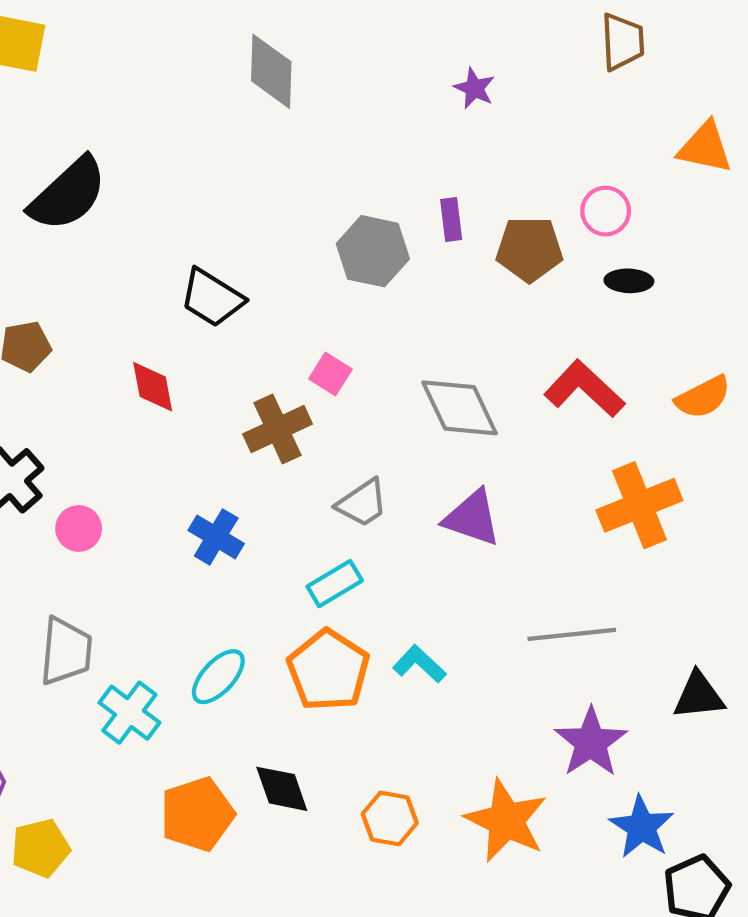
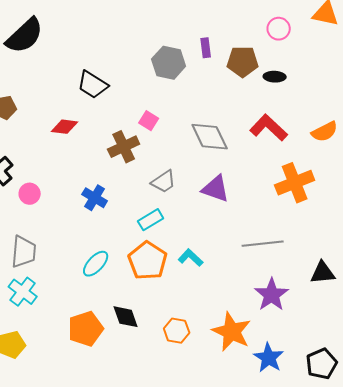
pink circle: (606, 211) -> (279, 29), moved
black ellipse: (629, 281) -> (275, 77), moved
red diamond: (153, 387) -> (65, 127), turned -72
cyan cross: (129, 713) -> (23, 292), moved
blue star: (642, 827) -> (269, 358), moved

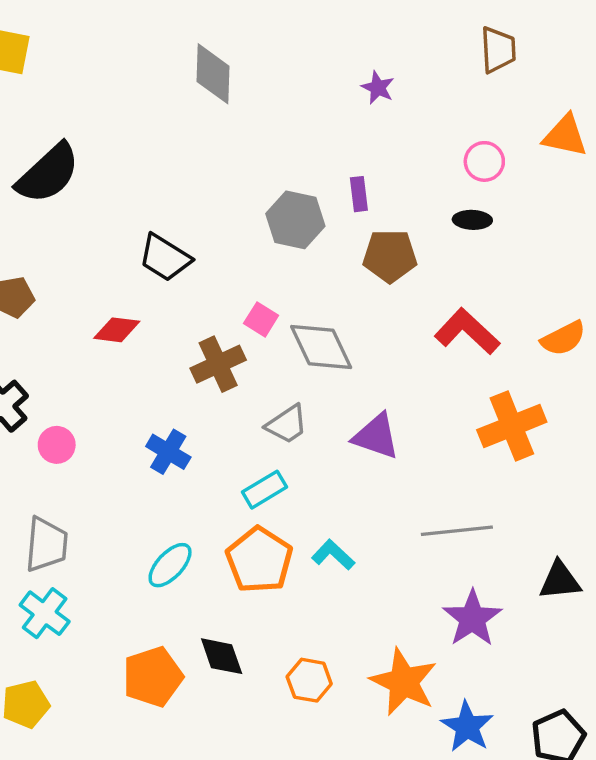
brown pentagon: (243, 62) -> (390, 256), moved
black ellipse: (275, 77) -> (472, 220), moved
gray diamond: (210, 137) -> (321, 347), moved

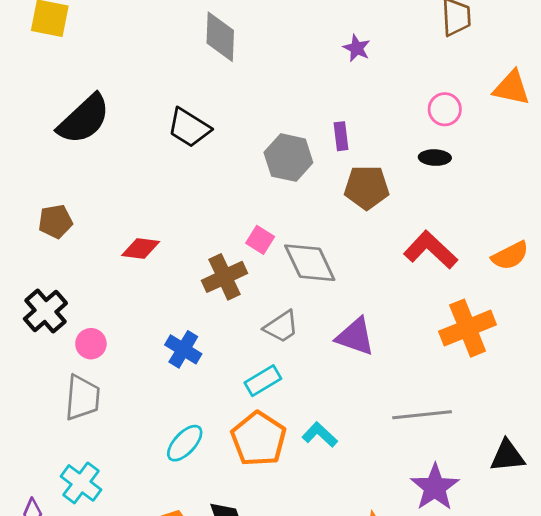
black trapezoid: (165, 258) -> (189, 128), moved
gray trapezoid: (46, 545) -> (82, 398), moved

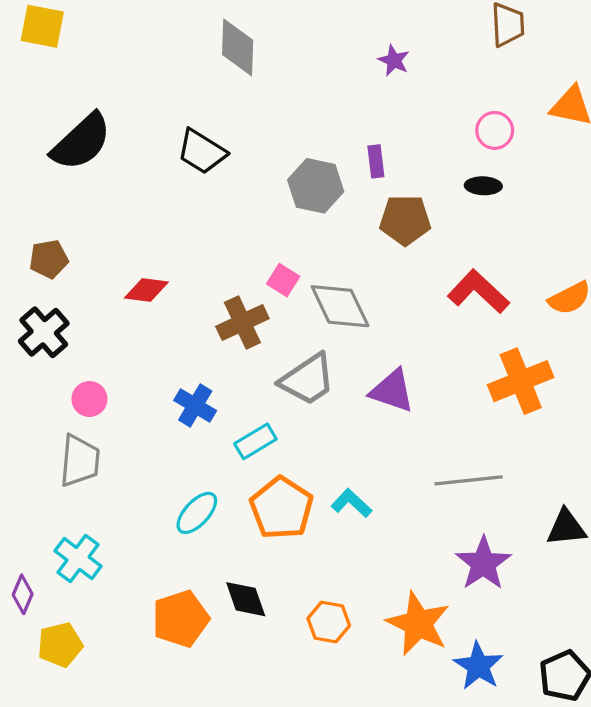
black cross: (45, 311) -> (44, 332), moved
gray trapezoid: (281, 327) -> (308, 379), size x1.4
cyan rectangle: (263, 381) -> (255, 441), moved

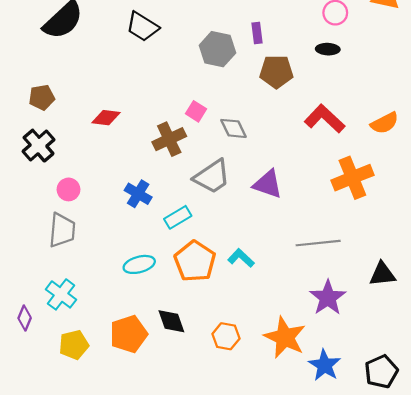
gray diamond: (340, 306) -> (233, 128), size x0.7
cyan ellipse: (197, 513) -> (139, 264), turned 32
yellow pentagon: (60, 645) -> (74, 345), moved

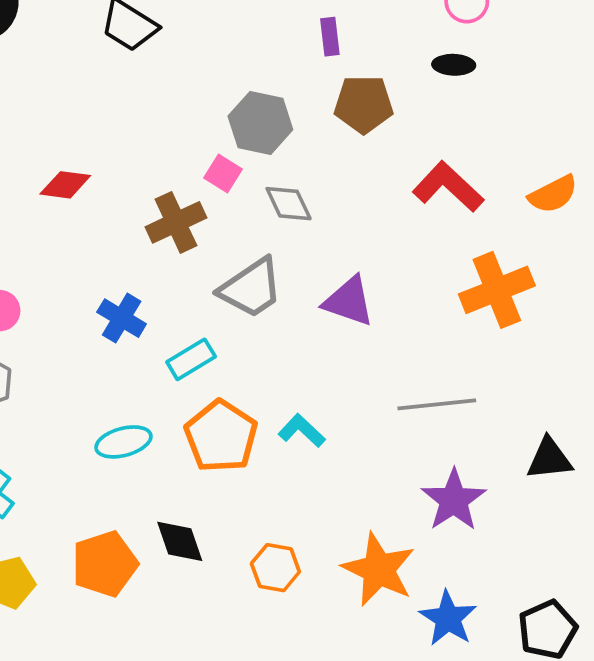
gray hexagon: (217, 49) -> (260, 123), moved

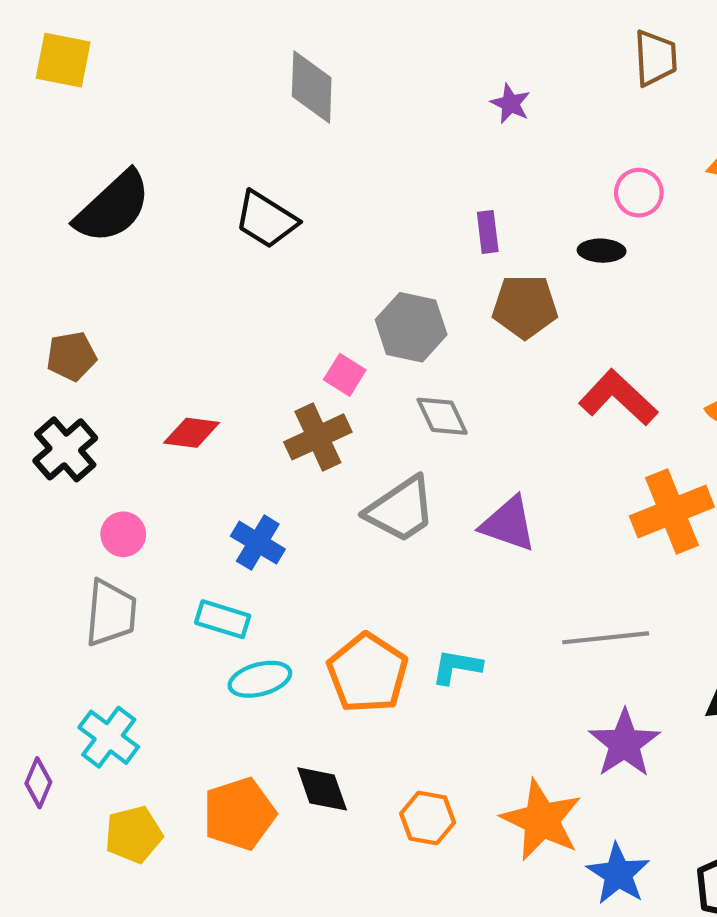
black ellipse: (454, 65) -> (602, 251), moved
pink square: (223, 174) -> (345, 375), moved
red diamond: (65, 185) -> (192, 433), moved
cyan rectangle: (191, 359) -> (223, 619), moved, turned 48
cyan L-shape: (302, 431) -> (457, 667), turned -33

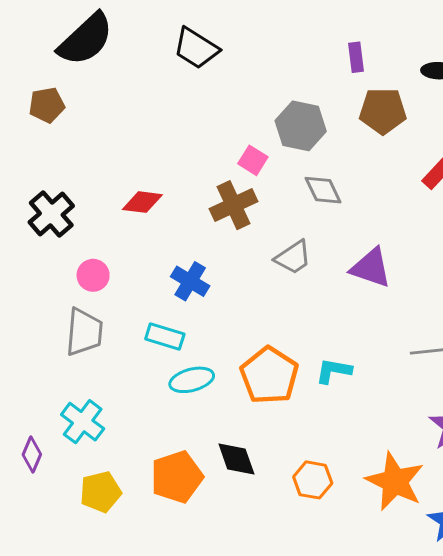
brown pentagon: (71, 356) -> (47, 105), moved
gray trapezoid: (401, 509) -> (293, 257), size x0.7

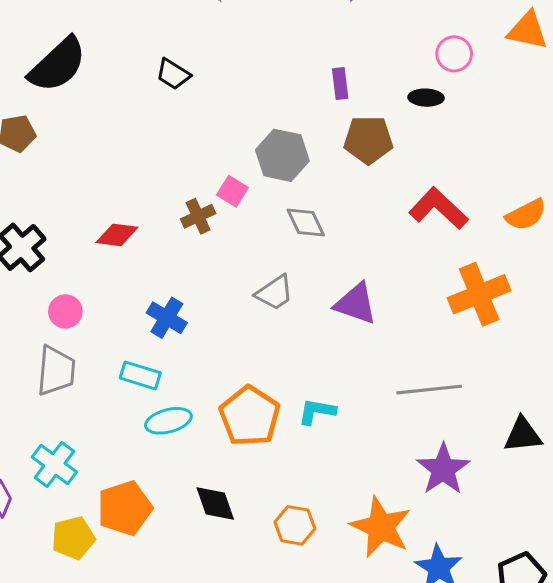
black trapezoid: (196, 48) -> (173, 74), size x0.7
brown cross: (233, 205) -> (198, 216), moved, size x0.7
orange pentagon: (177, 477) -> (125, 508), moved

